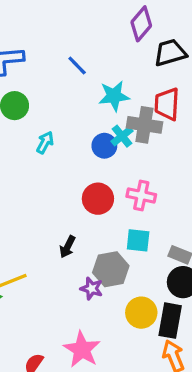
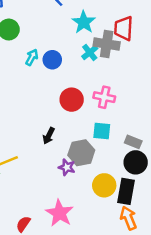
cyan star: (114, 96) -> (84, 22), turned -30
blue circle: (104, 146) -> (52, 60), moved

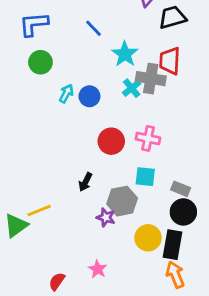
pink star: (60, 213) -> (98, 269), size x0.6

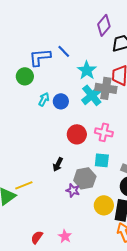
blue L-shape: (34, 24) -> (40, 57), moved
cyan cross: (132, 88) -> (92, 95), size x1.5
pink star: (98, 269) -> (65, 236), moved

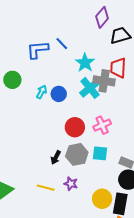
green circle: (25, 76) -> (12, 80), moved
pink cross: (104, 132) -> (102, 125), turned -36
gray hexagon: (85, 178) -> (77, 154), moved
yellow line: (24, 185) -> (46, 188), moved, turned 36

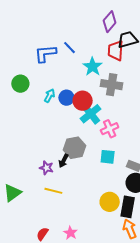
red trapezoid: (118, 68) -> (116, 51), moved
cyan cross: (90, 88) -> (91, 114), moved
red circle: (75, 127) -> (83, 101), moved
gray hexagon: (77, 154) -> (75, 148), moved
purple star: (71, 184) -> (46, 168), moved

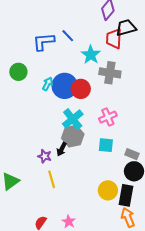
blue circle: (66, 98) -> (65, 86), size x1.6
cyan cross: (91, 114) -> (73, 119), moved
yellow line: (53, 191) -> (52, 179), turned 60

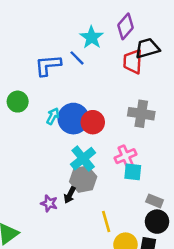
cyan star: (91, 55) -> (92, 37), moved
gray cross: (110, 73) -> (141, 114), moved
cyan square: (106, 145) -> (133, 172), moved
yellow line: (52, 179) -> (106, 222), moved

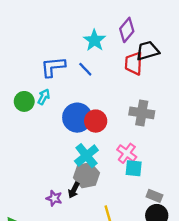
blue line: (77, 58) -> (85, 69), moved
cyan arrow: (53, 116) -> (44, 97), moved
pink cross: (125, 156) -> (127, 153), turned -30

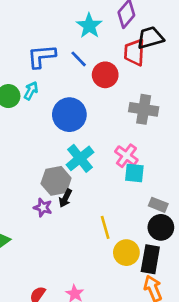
red circle: (96, 121) -> (105, 75), moved
gray hexagon: (86, 175) -> (56, 181), moved

